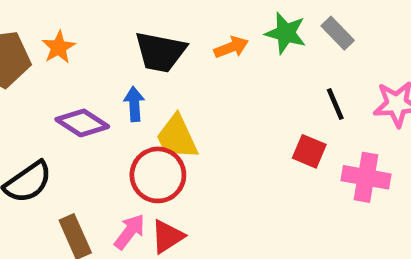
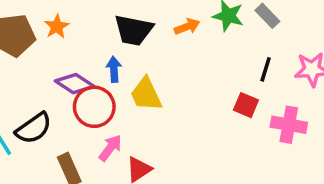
black line: (335, 104) -> (266, 69), turned 40
red circle: (158, 175) -> (94, 107), moved
pink arrow: (130, 232) -> (110, 148), moved

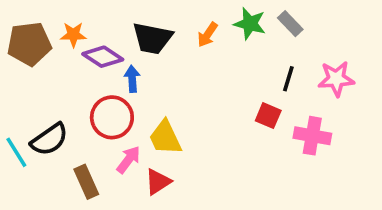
orange star: (57, 27) -> (73, 35), turned 30
orange arrow: (187, 27) -> (208, 35), turned 145
purple diamond: (75, 84) -> (103, 57), moved
yellow trapezoid: (146, 94) -> (165, 138), moved

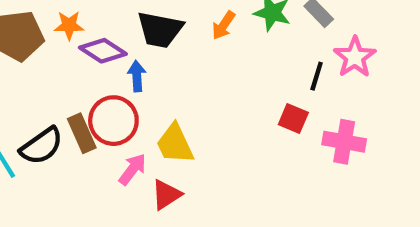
pink star: (336, 79) -> (355, 57), moved, turned -30
brown rectangle: (86, 182) -> (82, 133), moved

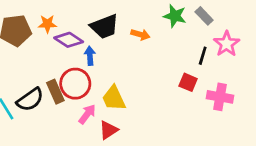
orange arrow: (223, 25) -> (140, 35), moved, turned -108
black trapezoid: (160, 30) -> (104, 27), turned -32

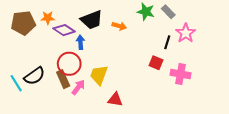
brown rectangle: (55, 92) -> (63, 79), moved
yellow trapezoid: (114, 98) -> (99, 75), turned 45
red triangle: (108, 130) -> (115, 100), moved, turned 42

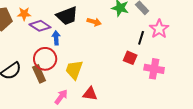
pink arrow: (78, 87) -> (61, 97), moved

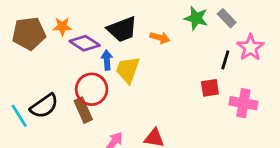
red square: (130, 58) -> (210, 88), turned -32
yellow trapezoid: (74, 70) -> (128, 70), moved

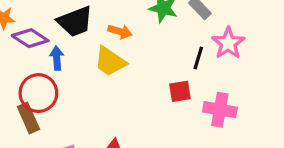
yellow trapezoid: (128, 70) -> (110, 61), moved, turned -76

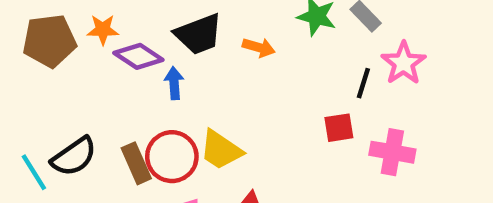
yellow trapezoid: (110, 61) -> (221, 150), moved
red circle: (38, 93) -> (172, 157), moved

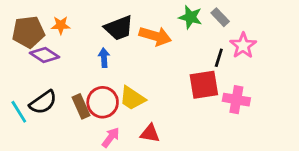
orange arrow: (259, 47) -> (155, 36), size x1.6
purple diamond: (138, 56) -> (45, 55), moved
red square: (339, 128) -> (204, 85), size x1.6

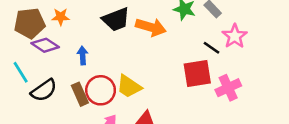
blue arrow: (104, 58) -> (83, 55), moved
black line: (219, 58) -> (211, 48), turned -72
pink cross: (236, 100) -> (228, 88), turned -35
cyan line: (19, 112) -> (21, 72), moved

